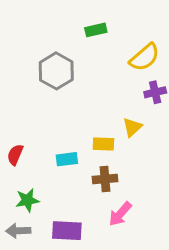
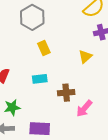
yellow rectangle: (103, 144) -> (44, 48), moved, turned 64
pink arrow: (120, 214) -> (84, 108), moved

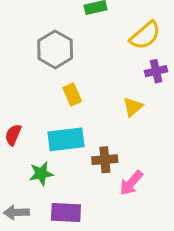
cyan rectangle: (40, 79) -> (66, 139), size x1.6
green star: (12, 107) -> (41, 174), moved

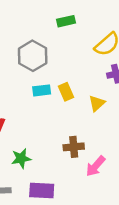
yellow rectangle: (72, 94) -> (66, 92), moved
cyan rectangle: (66, 139) -> (42, 90), moved, size x0.6

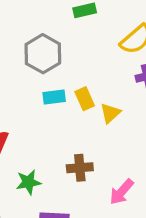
yellow triangle: (97, 103) -> (110, 113), moved
brown cross: (74, 147) -> (80, 168), moved

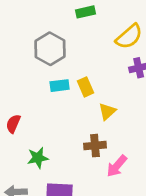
yellow triangle: (110, 113) -> (107, 111), moved
brown cross: (80, 168) -> (95, 146), moved

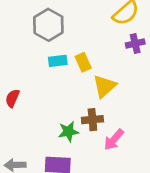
yellow triangle: (107, 111) -> (104, 86), size x1.4
green star: (38, 158) -> (68, 132), moved

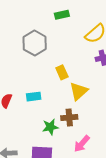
cyan rectangle: (58, 61) -> (34, 97), moved
pink arrow: (114, 140) -> (82, 144), moved

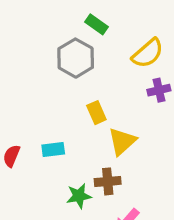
green rectangle: (62, 15) -> (96, 24), turned 48
gray hexagon: (35, 43) -> (76, 58), moved

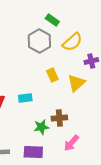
yellow semicircle: (148, 53) -> (72, 42), moved
yellow triangle: (122, 141) -> (76, 83), moved

